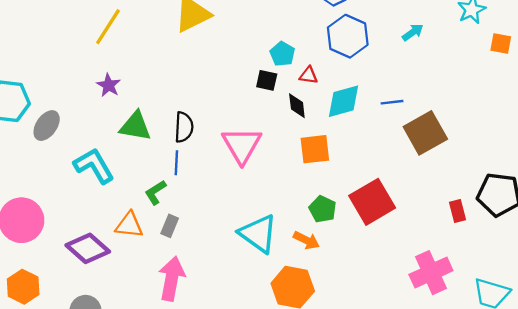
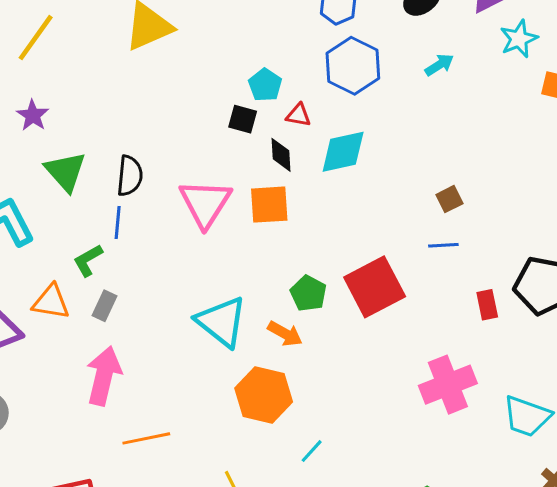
blue line: (392, 102) -> (443, 245), moved
green triangle: (135, 126) -> (65, 171), turned 36
brown square: (425, 133) -> (449, 199), size x0.5
orange square: (315, 149) -> (269, 205), moved

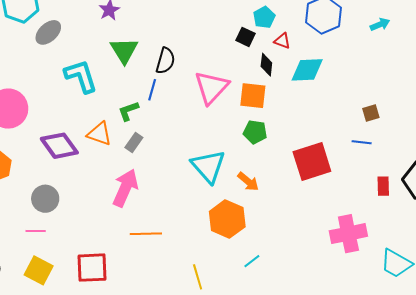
green pentagon: (308, 293) -> (255, 132), moved, turned -30

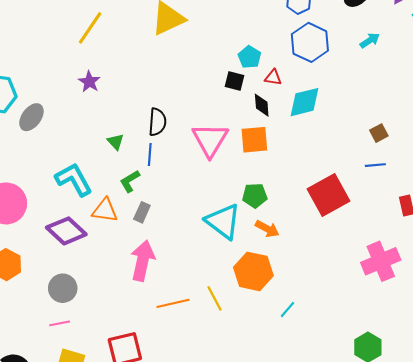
green triangle: (124, 50) -> (116, 142), moved, size x0.6
cyan L-shape: (81, 76) -> (74, 179), moved
green pentagon: (255, 132) -> (255, 195), moved
yellow line: (198, 277) -> (215, 298), moved

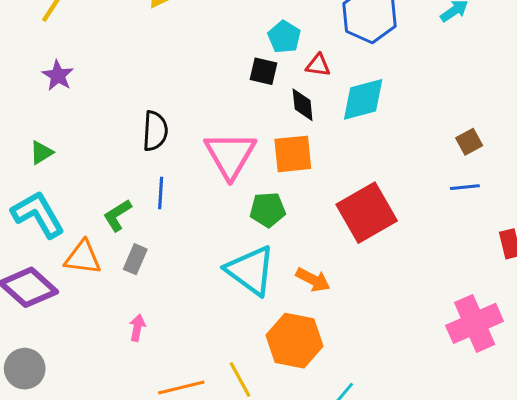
green triangle: (116, 142) -> (41, 152), moved, turned 42
blue line: (150, 154) -> (161, 193), moved
green pentagon: (255, 195) -> (268, 210), moved
red square: (328, 195) -> (367, 213), moved
pink arrow: (143, 261) -> (137, 328), size x0.5

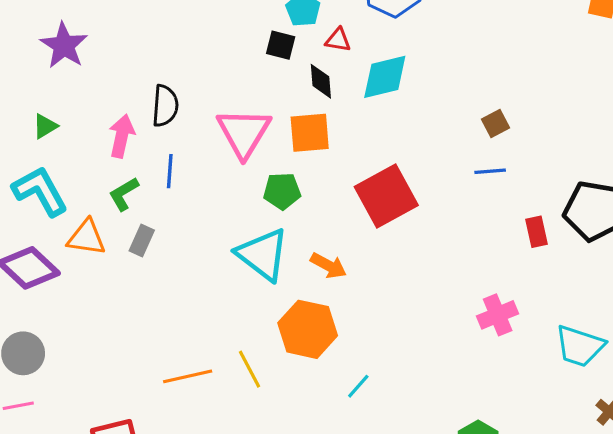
purple star: (58, 75) -> (64, 45), size x1.4
pink cross: (475, 323) -> (498, 315), size x0.7
pink arrow: (137, 328) -> (122, 136), moved, size x1.5

